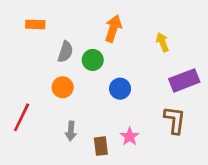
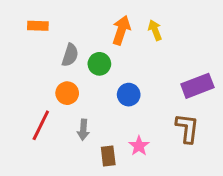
yellow arrow: (162, 42) -> (155, 30), moved
red line: (22, 117) -> (41, 125), moved
gray arrow: (71, 131) -> (83, 130), moved

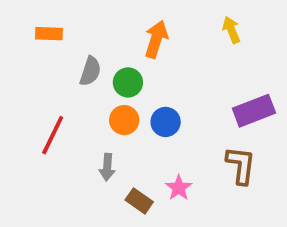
yellow arrow: (155, 30) -> (231, 30), moved
orange circle: (67, 93) -> (124, 120), moved
red line: (41, 125) -> (53, 135), moved
brown rectangle: (108, 156) -> (139, 201), turned -48

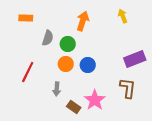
pink star: (179, 188) -> (95, 100), size x1.5

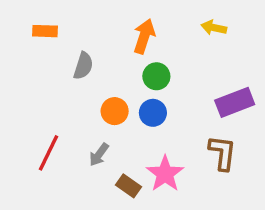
yellow arrow: (123, 16) -> (214, 28), turned -56
green circle: (68, 44) -> (156, 76), moved
red line: (28, 72) -> (48, 153), moved
gray arrow: (57, 89) -> (99, 155), turned 32

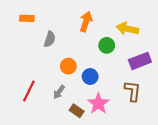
yellow arrow: (214, 28) -> (127, 29), moved, size x1.5
green circle: (156, 76) -> (107, 45), moved
blue circle: (153, 113) -> (90, 77), moved

